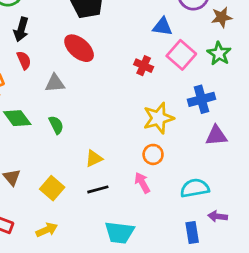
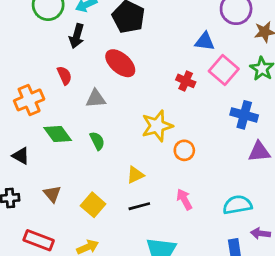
black arrow: (21, 29) -> (77, 36), moved
blue cross: (201, 99) -> (244, 115), turned 30
yellow star: (158, 118) -> (157, 126), moved
orange circle: (153, 154) -> (184, 150), moved

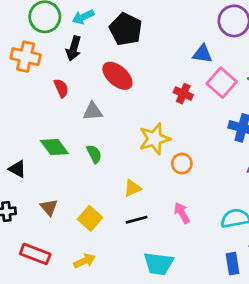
orange cross: (29, 100) -> (26, 57), moved, turned 36

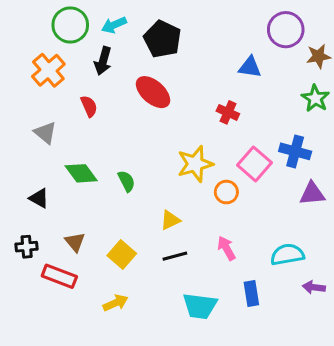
orange cross: (26, 57) -> (48, 70), turned 36
pink square: (222, 83) -> (254, 164), moved
gray triangle: (93, 111) -> (45, 133), moved, turned 45
red rectangle: (35, 254) -> (59, 276), moved
blue rectangle: (233, 264) -> (251, 294), moved

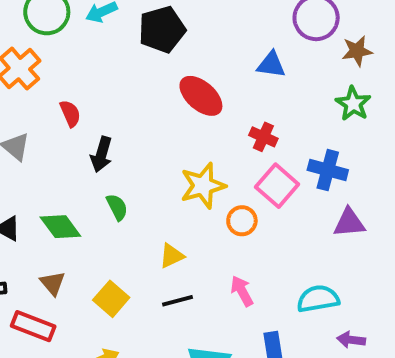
black pentagon: (162, 39) -> (162, 30), turned 30
black arrow: (103, 61) -> (101, 154), moved
red ellipse: (153, 92) -> (201, 96), moved
red cross: (228, 112) -> (263, 137), moved
green diamond: (81, 173) -> (60, 227), moved

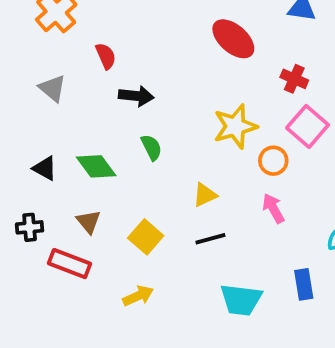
black arrow: (101, 154) -> (136, 96), turned -100
pink arrow: (242, 291) -> (273, 208), moved

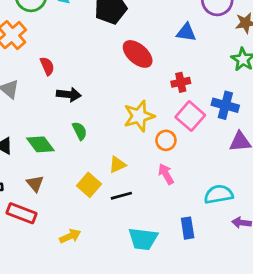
red cross: (294, 79) -> (181, 82), turned -36
yellow square: (146, 237) -> (89, 185), moved

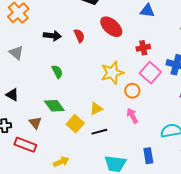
red semicircle: (47, 66) -> (79, 36), moved
black arrow: (69, 94) -> (52, 36), moved
green semicircle: (80, 131) -> (57, 72), moved
green diamond: (40, 144) -> (54, 106), moved

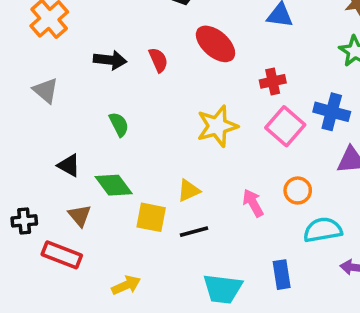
orange circle: (132, 91) -> (298, 191), moved
black triangle: (12, 95) -> (69, 165), moved
yellow square: (75, 124) -> (151, 217), turned -30

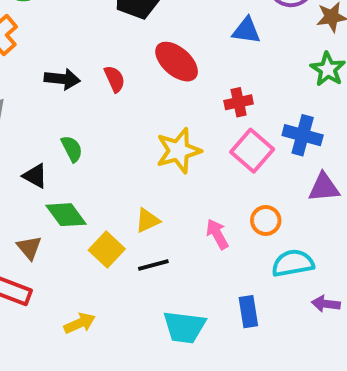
black triangle: (69, 165) -> (35, 176), moved
yellow square: (151, 217) -> (107, 250), turned 32

